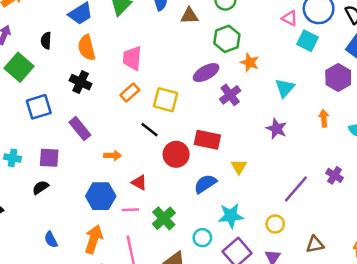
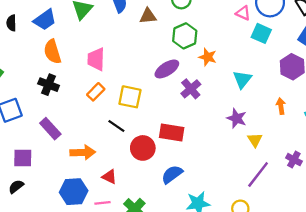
black semicircle: (46, 41) -> (11, 23), moved
orange arrow: (113, 155) -> (83, 152), size x1.5
yellow triangle: (239, 167) -> (255, 140), moved

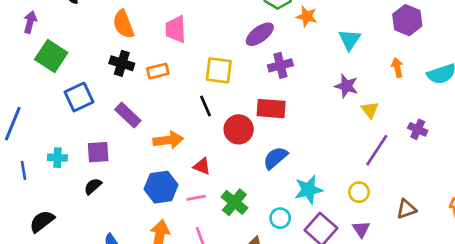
purple cross: (191, 89) -> (280, 65), moved, turned 30
orange rectangle: (96, 92) -> (158, 71), moved, turned 36
black line: (116, 126) -> (205, 106), turned 36

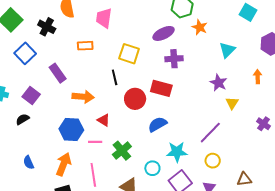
black cross: (122, 63) -> (47, 27), moved
blue square: (79, 97) -> (25, 53), turned -30
purple line: (377, 150) -> (210, 133), moved
purple square: (98, 152) -> (31, 95), turned 30

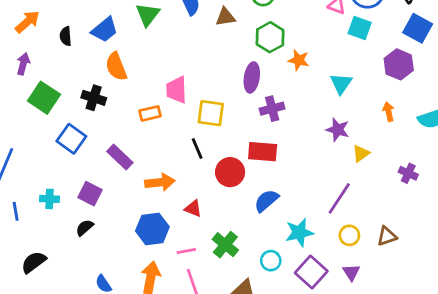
pink trapezoid: (104, 18) -> (177, 90), moved
purple ellipse: (164, 33) -> (252, 77), turned -45
yellow triangle: (232, 103) -> (361, 153), turned 32
pink line: (95, 142) -> (186, 251), moved
brown triangle: (244, 179) -> (387, 236), moved

